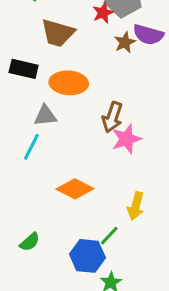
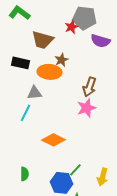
brown star: (125, 42) -> (61, 60), moved
brown arrow: (112, 117) -> (89, 87), moved
yellow arrow: (136, 206) -> (102, 177), moved
green semicircle: (30, 242) -> (24, 174), turned -48

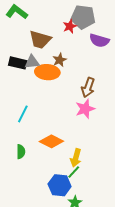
gray triangle: (34, 93) -> (32, 62), moved
green semicircle: (24, 174) -> (21, 152), moved
yellow arrow: (102, 177) -> (76, 158), moved

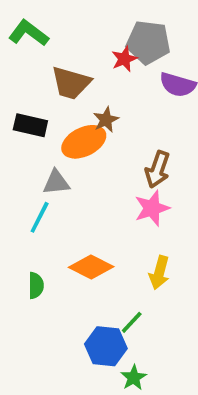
gray triangle: (32, 62) -> (56, 182), moved
orange ellipse: (47, 72) -> (84, 142), turned -30
yellow arrow: (76, 158) -> (159, 273), moved

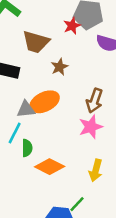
orange ellipse: (84, 142) -> (45, 102), moved
green semicircle: (36, 285) -> (27, 148), moved

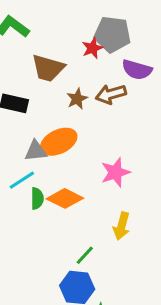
brown arrow: (94, 101) -> (111, 94), moved, turned 55
cyan line: (15, 133) -> (22, 180), turned 30
orange diamond: (50, 167) -> (65, 198), moved
green line: (77, 204) -> (85, 255), moved

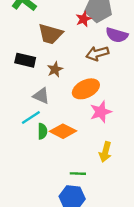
brown star: (77, 99) -> (55, 69), moved
orange ellipse: (59, 142) -> (86, 89), moved
gray triangle: (36, 151) -> (41, 96), turned 30
green line: (85, 255) -> (78, 174), turned 49

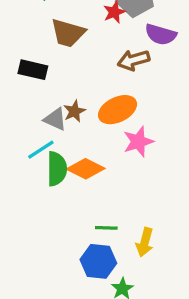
brown star: (55, 69) -> (74, 111), moved
green semicircle: (42, 131) -> (57, 169), size x1.5
yellow arrow: (105, 152) -> (145, 242), moved

